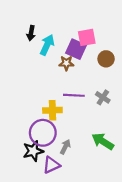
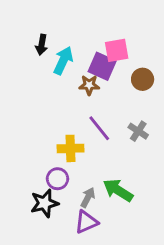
purple line: (74, 95) -> (99, 128), turned 48
purple circle: (43, 133) -> (57, 179), size x0.6
green arrow: (103, 141) -> (118, 190), moved
purple triangle: (51, 165) -> (86, 222), moved

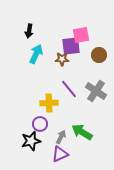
cyan arrow: (63, 61) -> (36, 54), moved
purple square: (102, 66) -> (71, 46), turned -30
gray cross: (138, 131) -> (96, 91), size x1.5

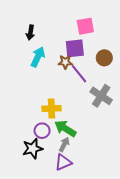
pink square: (81, 35) -> (85, 26), moved
purple line: (69, 89) -> (79, 74), moved
green arrow: (82, 132) -> (65, 129), moved

